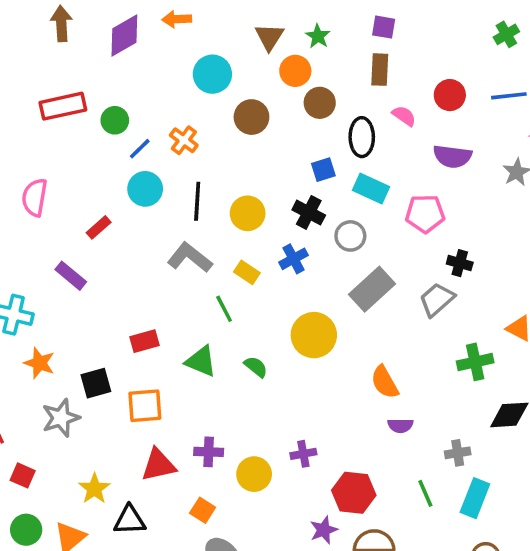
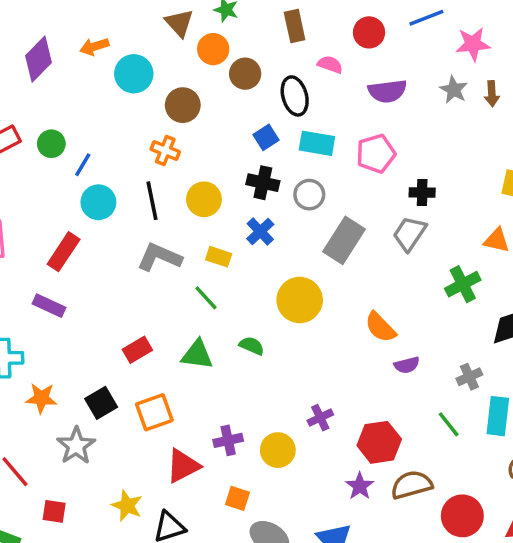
orange arrow: (177, 19) -> (94, 47), moved
orange cross: (184, 140) -> (165, 150), moved
red rectangle: (99, 227) -> (64, 252), size x1.5

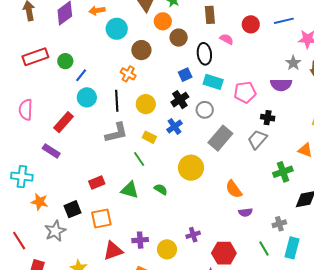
purple semicircle: (387, 91) -> (281, 85), moved
black cross: (263, 183) -> (180, 100), turned 36
gray L-shape: (159, 257) -> (116, 133), turned 135

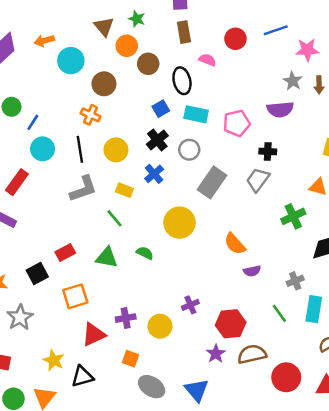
black square: (72, 209) -> (37, 274), moved

